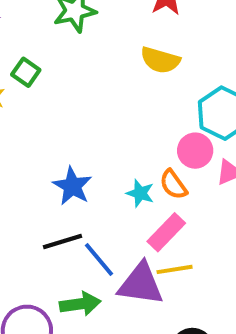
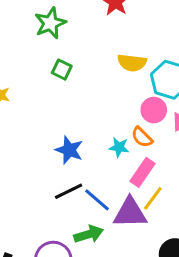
yellow semicircle: (160, 60) -> (132, 63), moved
green square: (26, 72) -> (62, 70), moved
yellow line: (175, 269) -> (153, 198), turned -35

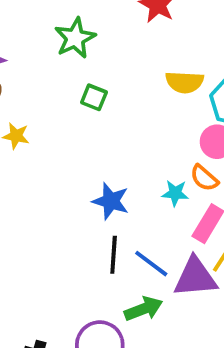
black line: (69, 191) -> (114, 255), turned -56

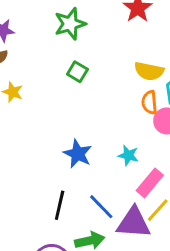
orange semicircle: (204, 178) -> (149, 102), moved, turned 35
black line: (114, 255) -> (60, 205), moved

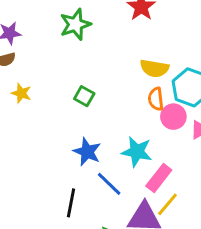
green square: (77, 72) -> (84, 96), moved
cyan star: (128, 155) -> (137, 152), size x1.5
blue line: (101, 207) -> (109, 184), moved

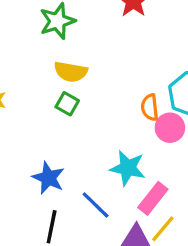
yellow semicircle: (154, 68) -> (71, 72), moved
blue star: (87, 152) -> (48, 178), moved

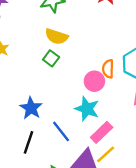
pink circle: (170, 128) -> (94, 81), moved

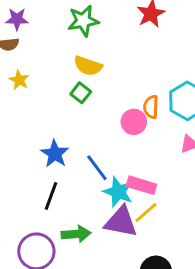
cyan star: (87, 109) -> (118, 192), moved
blue line: (61, 131) -> (97, 168), moved
pink rectangle: (102, 132) -> (141, 185), turned 60

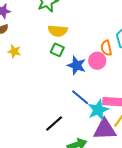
blue star: (55, 154) -> (77, 65), moved
cyan star: (118, 192) -> (98, 110), turned -30
black line: (51, 196) -> (54, 123), turned 42

